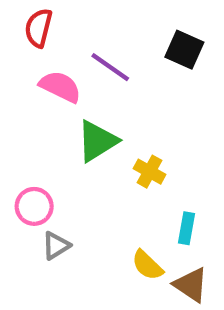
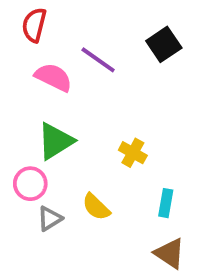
black square: (184, 50) -> (164, 44), turned 32
green triangle: (97, 141) -> (55, 141), moved
yellow semicircle: (147, 265) -> (96, 207), moved

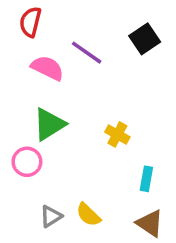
yellow semicircle: (96, 207) -> (88, 215), moved
gray triangle: (50, 219) -> (51, 216), moved

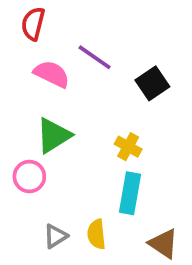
black square: (145, 39) -> (152, 83), moved
cyan rectangle: (146, 179) -> (130, 193), moved, size x1.5
yellow semicircle: (88, 215) -> (96, 234), turned 40

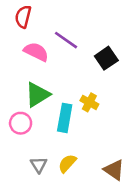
cyan rectangle: (130, 193) -> (65, 118), moved
yellow semicircle: (96, 234) -> (67, 163), turned 48
gray triangle: (55, 236) -> (39, 165), turned -30

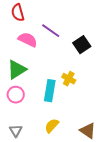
red semicircle: (23, 17) -> (18, 13), turned -30
green triangle: (37, 95) -> (17, 70), moved
gray triangle: (39, 165) -> (16, 131), moved

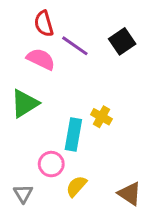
red semicircle: (18, 13) -> (44, 24), moved
black square: (82, 45) -> (122, 41), moved
pink circle: (16, 95) -> (51, 164), moved

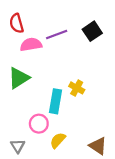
red semicircle: (44, 24) -> (17, 23), moved
purple line: (75, 46) -> (57, 34), turned -55
pink semicircle: (41, 59) -> (31, 45), turned -35

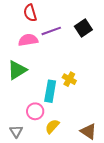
red semicircle: (17, 23) -> (30, 13), moved

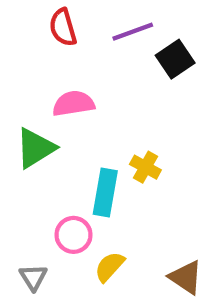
purple line: (51, 31) -> (133, 32), moved
pink semicircle: (28, 40) -> (73, 104), moved

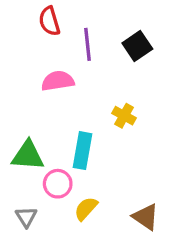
purple line: (133, 32) -> (88, 44), moved, turned -76
green triangle: (35, 148) -> (28, 156), moved, turned 36
yellow cross: (145, 167) -> (124, 116), moved

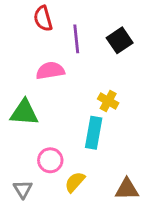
cyan rectangle: (83, 151) -> (94, 133), moved
green triangle: (28, 156) -> (24, 113), moved
brown triangle: (146, 217) -> (127, 189), turned -35

